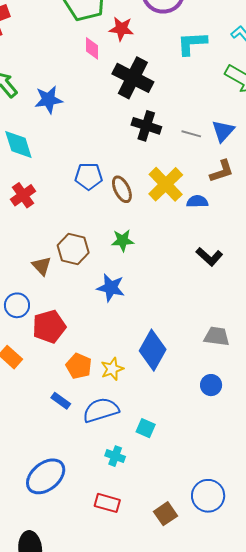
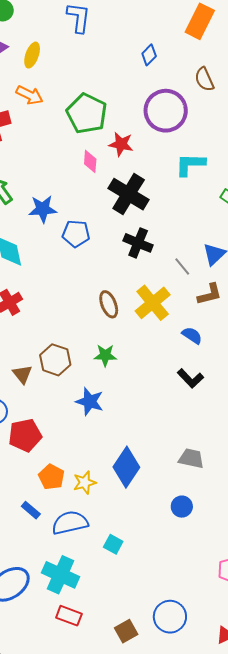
gray line: (191, 134) -> (182, 267), moved, turned 30
blue pentagon: (89, 176) -> (76, 234), moved
blue semicircle: (197, 202) -> (192, 335), moved, turned 30
cyan cross: (115, 456) -> (61, 575), moved, size x1.8

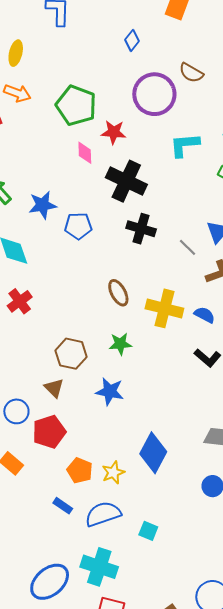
brown semicircle: (204, 79) -> (191, 73), moved, turned -30
yellow cross: (153, 303) -> (164, 308), moved, turned -30
brown triangle: (22, 374) -> (54, 388), moved

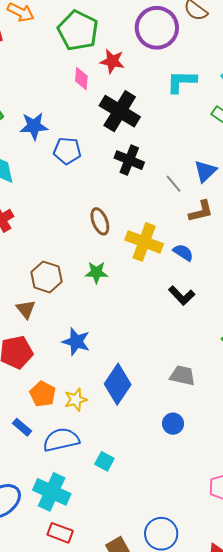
blue star: (110, 391) -> (76, 342), moved

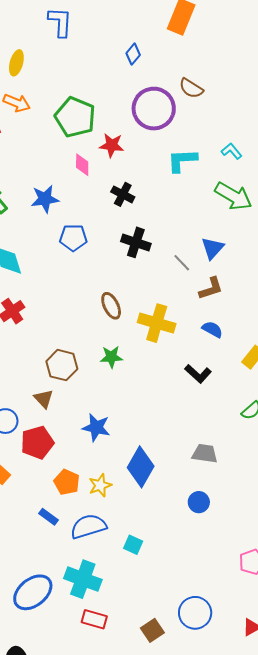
black cross: (120, 111) -> (123, 194), size x0.6
blue star: (34, 126) -> (45, 199), moved
blue semicircle: (183, 252) -> (212, 329), moved

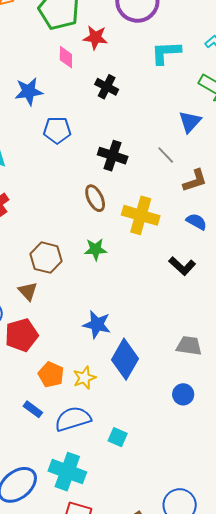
black cross: (136, 242) -> (113, 156), moved
blue triangle: (213, 248) -> (190, 122), moved
blue star: (96, 427) -> (97, 324), moved

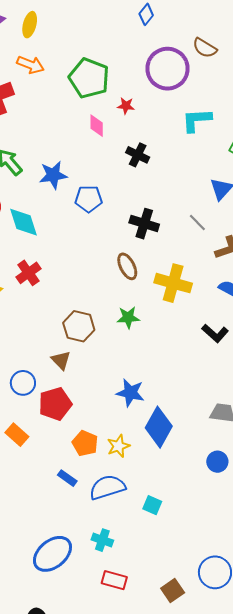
red star: (95, 38) -> (126, 106), size x0.7
blue star: (29, 91) -> (53, 175), moved
cyan cross: (67, 472) -> (102, 540), size x0.6

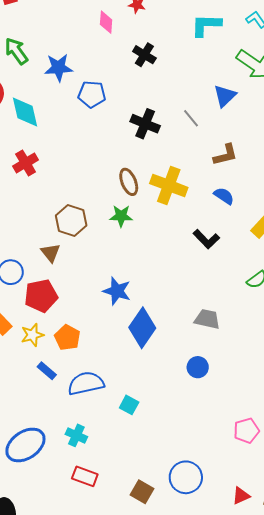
gray line: (197, 222) -> (191, 118), moved
brown ellipse: (127, 266) -> (129, 182), moved
yellow star: (118, 446) -> (32, 335), moved
brown square: (173, 591) -> (142, 492), turned -30

